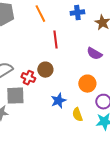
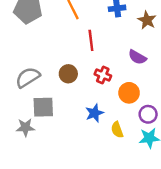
brown circle: (45, 70) -> (68, 74), moved
red cross: (28, 78) -> (103, 75), moved

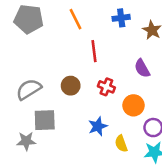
purple semicircle: (137, 57) -> (142, 68), turned 30

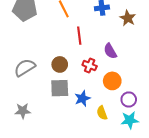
purple semicircle: (142, 68) -> (110, 51), moved
gray square: (45, 120) -> (60, 88), moved

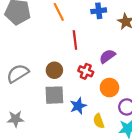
purple semicircle: (110, 51) -> (107, 56), turned 84

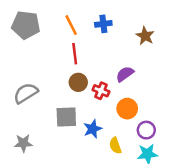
blue cross: (99, 11) -> (103, 24), moved
red line: (75, 40) -> (75, 54), moved
brown circle: (54, 70) -> (78, 82), moved

